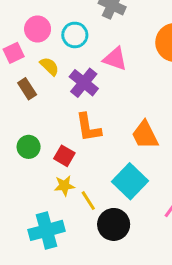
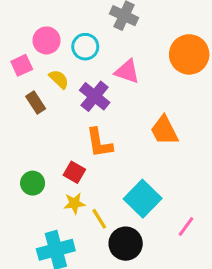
orange trapezoid: (145, 135) -> (164, 130), moved
green circle: (29, 147) -> (33, 183), moved

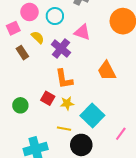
yellow star: (74, 203) -> (67, 103), moved
yellow line: (99, 219) -> (64, 129), turned -48

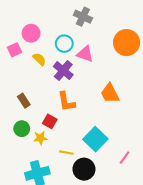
cyan circle: (55, 16) -> (64, 44), moved
brown rectangle: (22, 53) -> (24, 101), moved
yellow star: (67, 103) -> (40, 138), moved

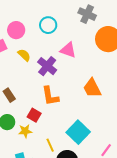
gray cross: (83, 17) -> (87, 14), moved
cyan circle: (64, 44) -> (48, 25), moved
yellow line: (66, 153) -> (50, 145), turned 56

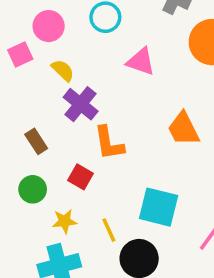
purple cross: (47, 66) -> (81, 104), moved
yellow star: (25, 131) -> (65, 221), moved
cyan square: (78, 132) -> (159, 207), turned -30

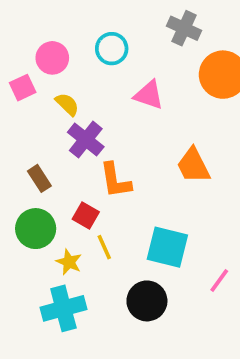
green circle: (33, 189) -> (36, 229), size x1.4
yellow star: (65, 221) -> (69, 262), turned 30
yellow line: (109, 230) -> (104, 247), moved

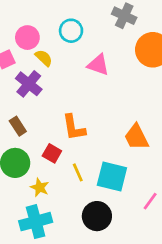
yellow semicircle: (67, 104) -> (44, 58), moved
purple cross: (86, 140) -> (29, 84), moved
orange trapezoid: (193, 165) -> (136, 137), moved
yellow line: (104, 247) -> (78, 172), moved

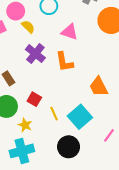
purple cross: (29, 84) -> (35, 54), moved
orange L-shape: (74, 127) -> (64, 62), moved
cyan square: (112, 177) -> (80, 117), turned 35

